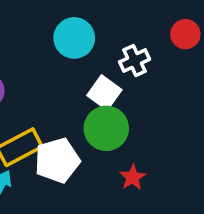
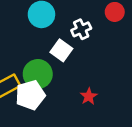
green circle: (106, 128) -> (38, 74), moved
red star: (133, 177) -> (89, 96), moved

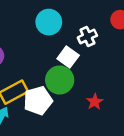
green circle: (38, 74) -> (60, 80), moved

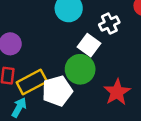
red star: (95, 102) -> (117, 92), size x1.5

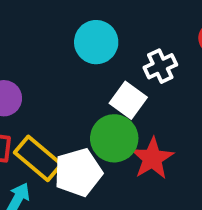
yellow rectangle: (32, 82) -> (38, 158), turned 68
red star: (117, 92) -> (152, 158), moved

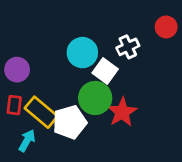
cyan circle: (96, 42) -> (82, 53), moved

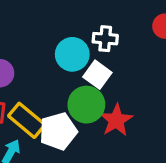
white cross: (128, 47) -> (105, 39), moved, turned 30

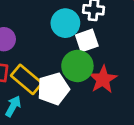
white square: (97, 75) -> (87, 41), turned 35

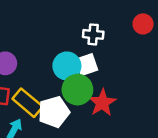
cyan circle: (65, 23) -> (67, 66), moved

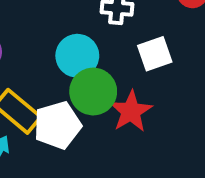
white square: (87, 65) -> (155, 54), moved

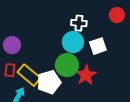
cyan circle: (77, 56) -> (73, 42), moved

